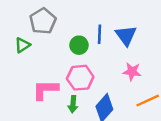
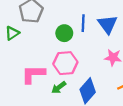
green arrow: (73, 104) -> (59, 87), turned 48

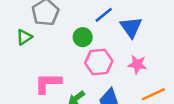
blue line: (83, 23) -> (104, 15), moved, turned 49
pink hexagon: (65, 63) -> (99, 62), moved

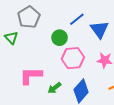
green triangle: (24, 37) -> (11, 38), turned -40

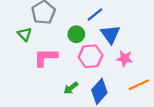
blue triangle: (100, 29) -> (110, 34), moved
pink L-shape: (31, 76) -> (46, 57), moved

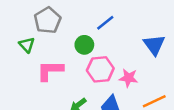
blue triangle: (110, 34) -> (154, 45), moved
pink star: (125, 58) -> (128, 78), moved

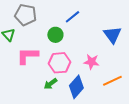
gray pentagon: (48, 20) -> (25, 15), turned -30
pink hexagon: (100, 69) -> (59, 63), moved

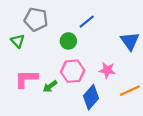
pink L-shape: (27, 56) -> (26, 79), moved
green arrow: (50, 84) -> (50, 86), moved

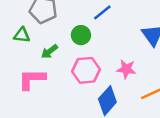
green triangle: (18, 41) -> (22, 35), turned -40
green arrow: (50, 86) -> (49, 51), moved

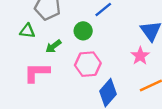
pink star: (126, 69) -> (140, 56), moved, turned 30

